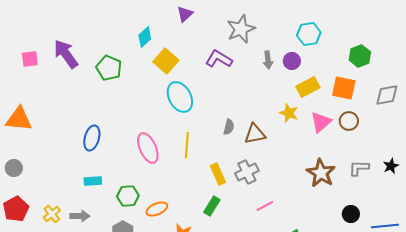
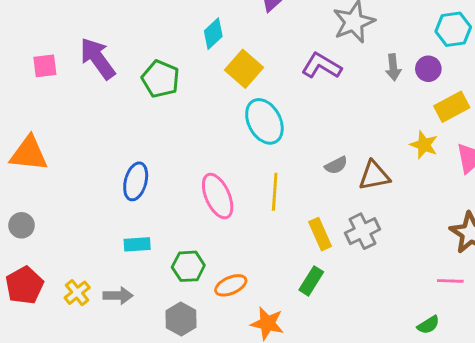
gray semicircle: (229, 127) -> (336, 165), turned 49
pink line: (265, 206) -> (450, 281), moved, turned 30

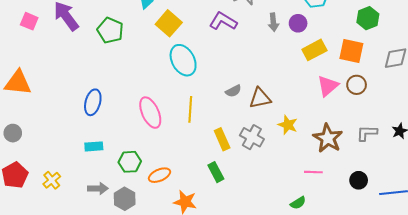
pink square: (45, 66) -> (29, 21), turned 30
yellow star: (424, 145) -> (288, 125), moved
gray cross: (362, 231) -> (252, 137), turned -35
green rectangle: (311, 281) -> (216, 172), turned -60
gray arrow: (118, 296) -> (98, 188), moved

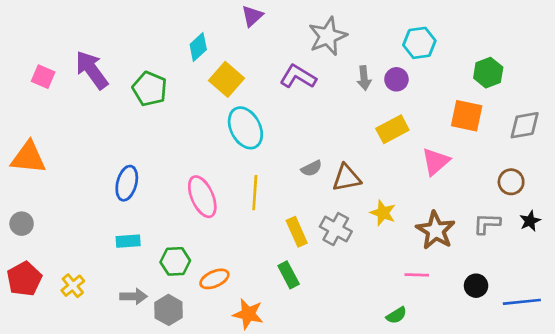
yellow rectangle: (314, 50) -> (392, 129), moved
brown circle: (357, 85) -> (511, 182), moved

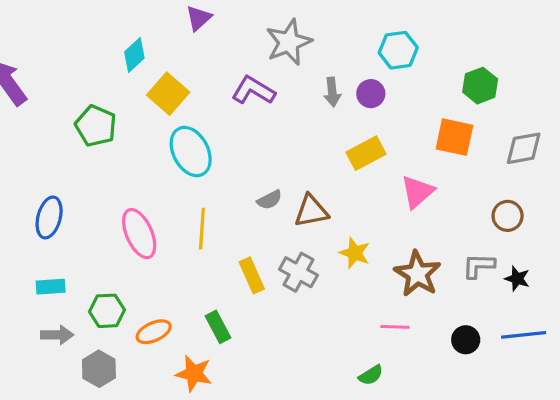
green pentagon: (150, 89) -> (96, 126), moved
black star: (530, 221) -> (517, 279), moved, turned -30
green rectangle: (289, 275) -> (218, 327), moved
gray arrow: (134, 296) -> (57, 335), moved
blue line: (522, 302) -> (524, 335), moved

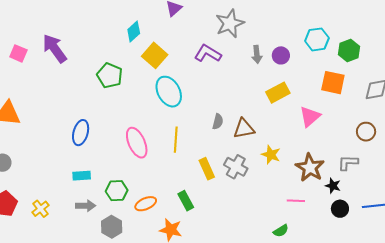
cyan hexagon: (398, 50) -> (317, 39), moved
gray semicircle: (269, 200) -> (218, 122), turned -49
black star: (517, 279) -> (333, 186), moved

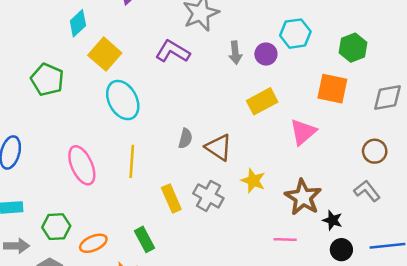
cyan hexagon: (317, 39) -> (295, 34), moved
brown triangle: (244, 129) -> (219, 147), turned 45
gray L-shape: (348, 163) -> (367, 191), moved, turned 50

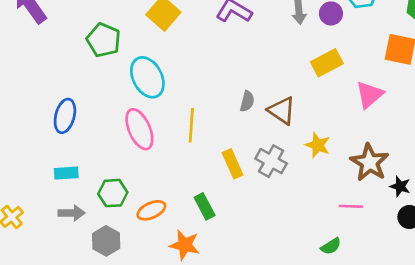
cyan ellipse: (123, 100) -> (147, 77), moved

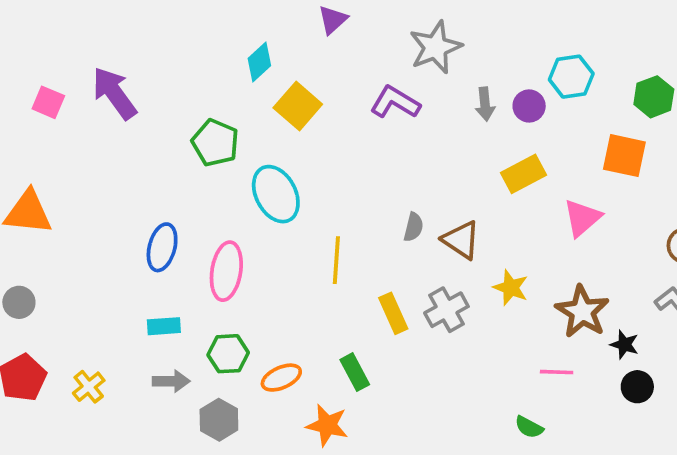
pink ellipse: (139, 129) -> (226, 271), moved, turned 33
gray cross: (271, 161) -> (446, 310), turned 32
green semicircle: (331, 246) -> (529, 427), turned 60

